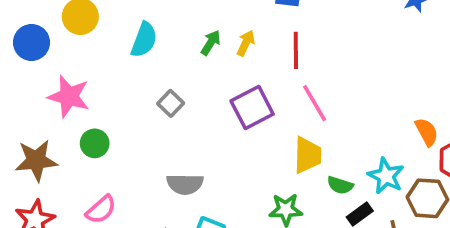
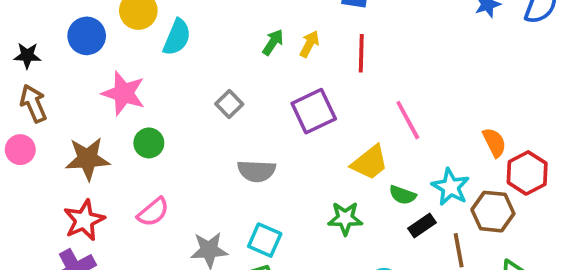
cyan semicircle: (144, 40) -> (177, 37), moved
pink line: (315, 103) -> (408, 120), moved
yellow trapezoid: (307, 155) -> (370, 163), turned 48
gray semicircle: (185, 184) -> (257, 171), moved

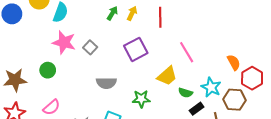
pink star: (124, 93) -> (64, 42), moved
green star: (345, 218) -> (141, 99), moved

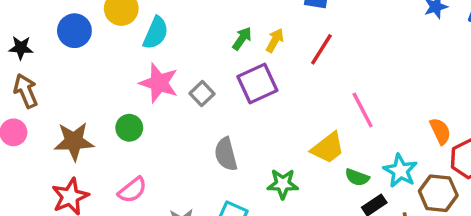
red line: (160, 17) -> (321, 49), turned 30
purple square: (136, 49) -> (257, 84), moved
gray semicircle: (106, 83) -> (226, 154), turned 72

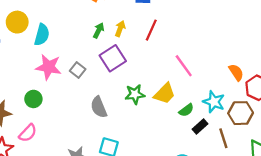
green semicircle: (357, 177) -> (186, 110), turned -49
green star: (283, 184) -> (135, 94), moved
pink semicircle: (132, 190) -> (28, 133), moved

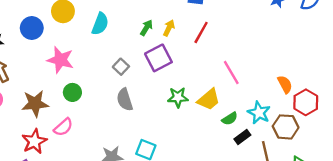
cyan semicircle: (42, 35) -> (100, 24), moved
pink star: (49, 67) -> (60, 60), moved
gray semicircle: (99, 107) -> (125, 100), moved

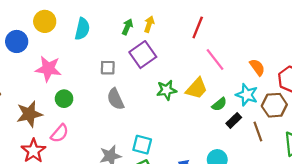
red line: (201, 32) -> (198, 27), moved
gray square: (121, 67) -> (108, 68), turned -35
orange semicircle: (285, 84) -> (257, 67), moved

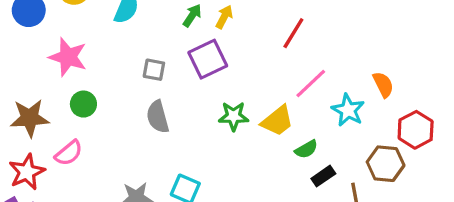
pink line: (215, 59) -> (311, 84), turned 75
orange semicircle: (257, 67) -> (383, 85), moved
cyan star: (247, 95) -> (348, 110), moved

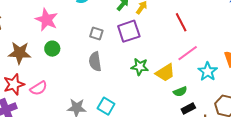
red line: (293, 33) -> (181, 22), turned -66
pink semicircle: (69, 153) -> (39, 88), moved

